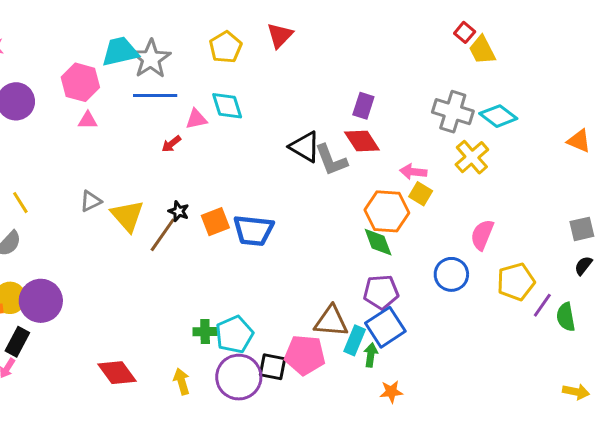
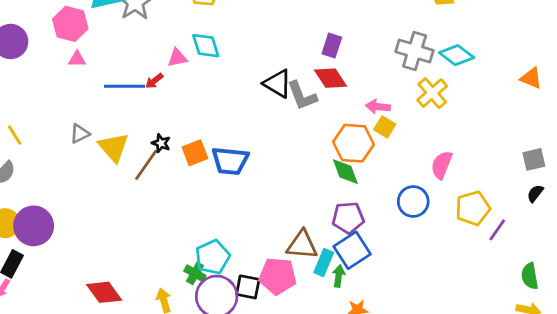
blue line: (155, 96) -> (124, 86), moved
green semicircle: (566, 317) -> (530, 276), moved
green cross: (205, 332) -> (195, 273), moved, turned 30

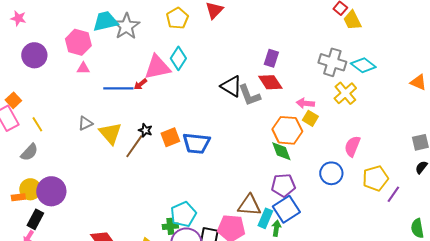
cyan diamond: (206, 46) -> (178, 58), turned 50
pink triangle: (177, 58) -> (157, 67), size x1.8
green cross: (195, 273) -> (170, 226), turned -35

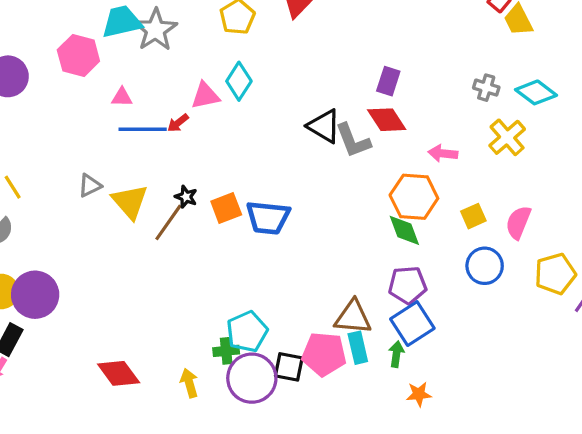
gray cross: (332, 62) -> (486, 88), size x0.6
pink triangle: (157, 67) -> (205, 96), size x0.7
pink triangle: (83, 68) -> (122, 97), moved
yellow square: (310, 118) -> (473, 216), moved, turned 35
cyan rectangle: (265, 218) -> (358, 348), moved, turned -36

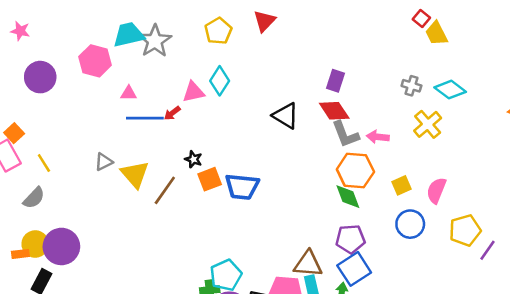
gray L-shape: (353, 141) -> (345, 134), moved
black star: (186, 197) -> (193, 159), moved

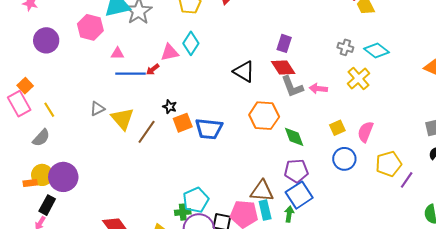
orange hexagon: (355, 170) -> (264, 116), moved

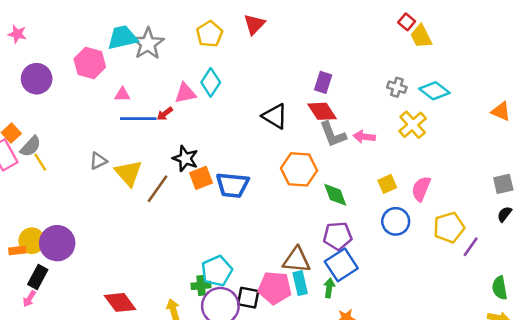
black star: (170, 107) -> (185, 159), size x1.5
gray semicircle: (41, 138) -> (31, 146), moved

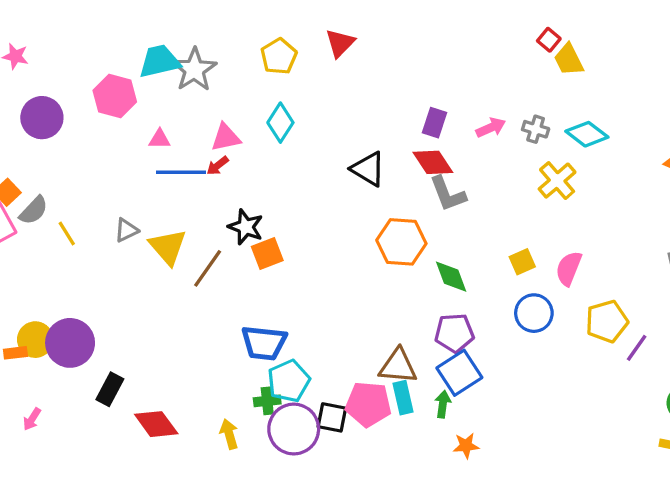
pink triangle: (185, 93) -> (226, 137), moved
pink arrow: (364, 137) -> (491, 128), moved, turned 150
yellow line: (40, 162) -> (67, 234), moved
blue trapezoid: (232, 185) -> (264, 343), moved
black rectangle: (38, 277) -> (110, 389), moved

